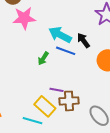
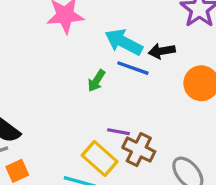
black arrow: (83, 40) -> (162, 51), turned -63
brown cross: (69, 101) -> (139, 150), turned 30

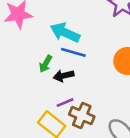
black arrow: (162, 51) -> (64, 76), moved
purple line: (118, 132) -> (65, 103), turned -30

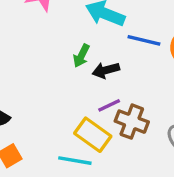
blue line: (73, 52) -> (144, 40), moved

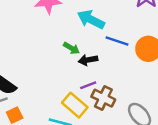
green arrow: (81, 56) -> (72, 48), turned -91

